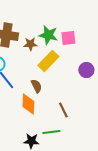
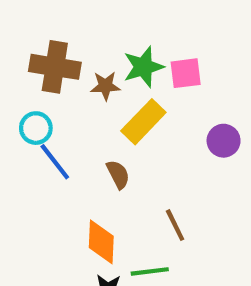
green star: (48, 35) -> (143, 67), turned -30
orange diamond: (28, 104) -> (101, 242), moved

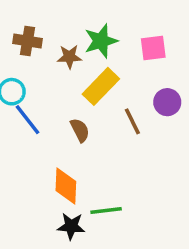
brown cross: (55, 67) -> (27, 41), size x0.7
pink square: (186, 73) -> (153, 48), moved
brown line: (175, 225) -> (132, 121), moved

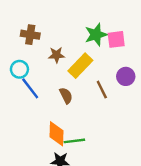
green star: (101, 41) -> (96, 35), moved
brown star: (69, 57) -> (56, 55), moved
green line: (106, 210) -> (74, 141), moved

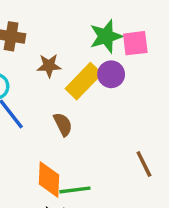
purple circle: (126, 76) -> (111, 74), moved
brown line: (102, 90) -> (144, 164), moved

